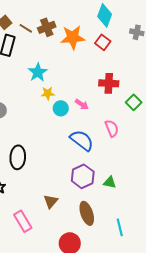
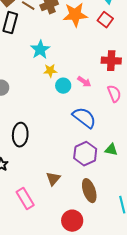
pink semicircle: (112, 128) -> (114, 94), moved
green triangle: (110, 182) -> (111, 150), moved

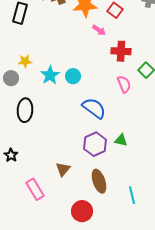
cyan star: (40, 50) -> (50, 75), moved
yellow star: (50, 71) -> (25, 61), moved
pink arrow: (84, 82) -> (99, 30), moved
black ellipse: (20, 135) -> (25, 110), moved

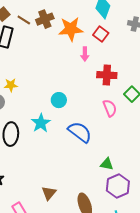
pink arrow: (99, 30) -> (85, 54), turned 56
cyan star: (50, 75) -> (41, 123), moved
purple hexagon: (95, 144) -> (118, 186), moved

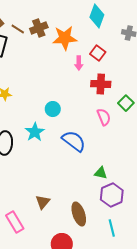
red square: (101, 34) -> (98, 53), moved

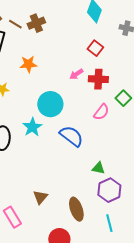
orange star: (65, 38) -> (28, 64), moved, size x0.7
pink arrow: (79, 63) -> (76, 74), moved, turned 56
cyan circle: (53, 109) -> (50, 104), size x1.6
pink semicircle: (104, 117) -> (101, 112), turned 60

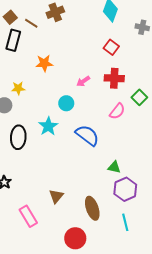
brown cross: (36, 23) -> (55, 12), moved
pink arrow: (76, 74) -> (83, 81), moved
cyan circle: (50, 104) -> (66, 103), size x0.6

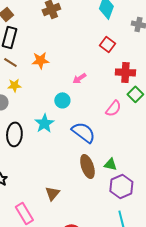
brown line: (31, 23) -> (10, 62), moved
red cross: (114, 78) -> (125, 72), moved
brown ellipse: (92, 208) -> (87, 166), moved

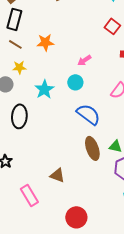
cyan circle: (62, 100) -> (75, 82), moved
cyan star: (44, 123) -> (44, 89), moved
brown triangle: (52, 193) -> (57, 175), turned -49

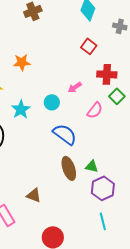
pink arrow: (84, 60) -> (75, 87), moved

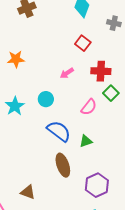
pink arrow: (75, 87) -> (67, 73), moved
green triangle: (92, 166) -> (86, 141), moved, turned -32

